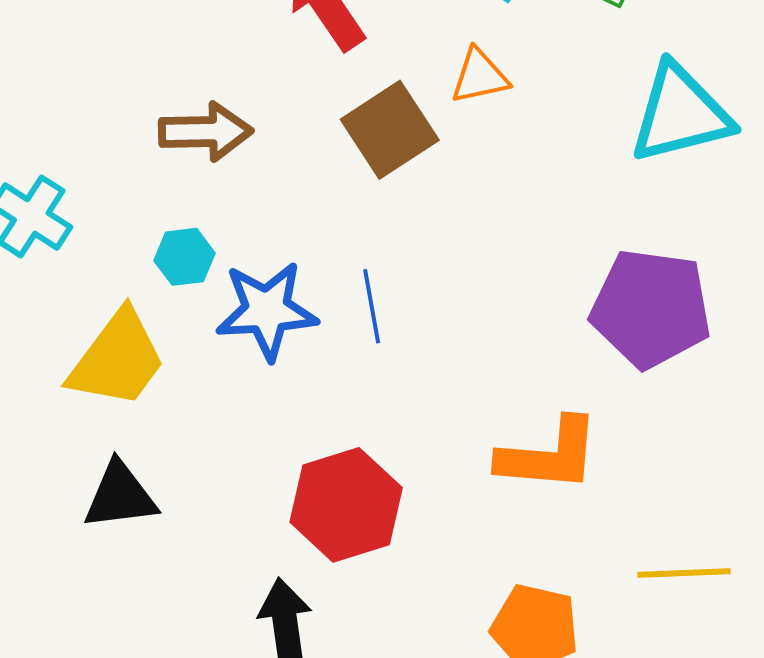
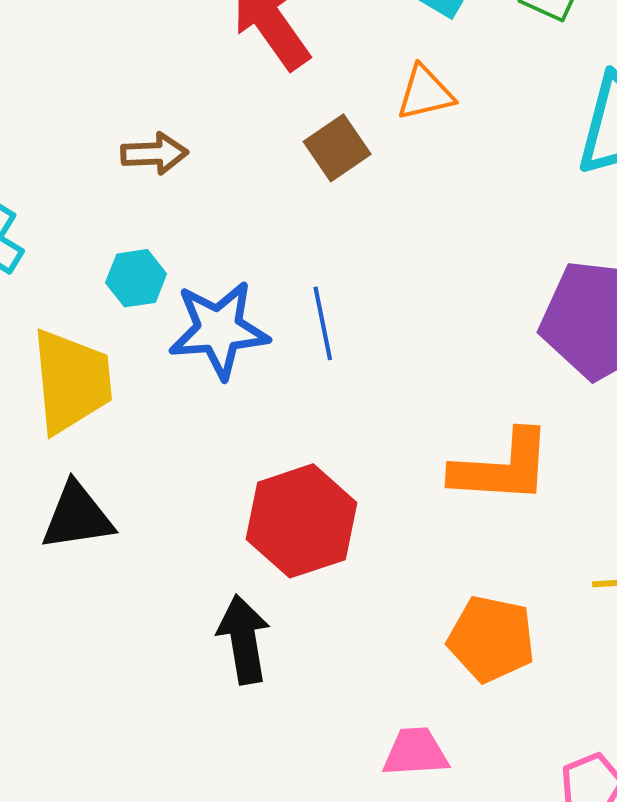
brown square: (390, 130) -> (337, 148), size x0.7
brown arrow: (206, 132) -> (154, 154), size x0.7
yellow trapezoid: (117, 359) -> (72, 381), turned -41

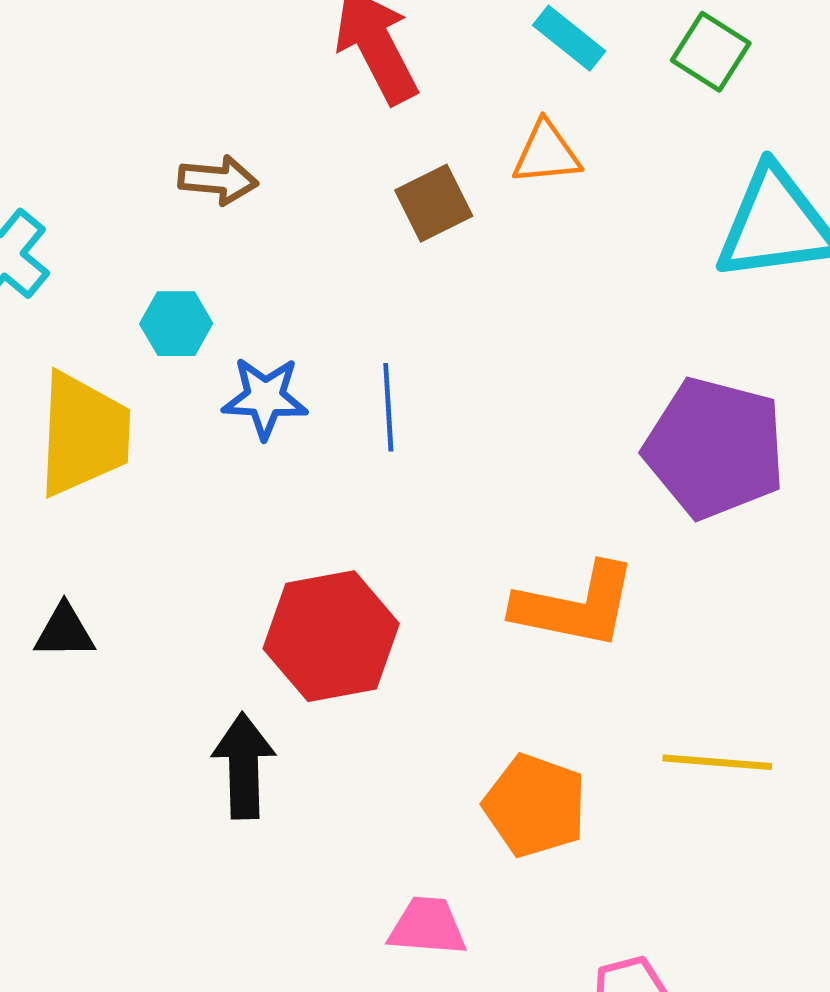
blue star: (219, 330) -> (265, 398), size x0.7
black triangle: (77, 517) -> (65, 631), moved, size x0.7

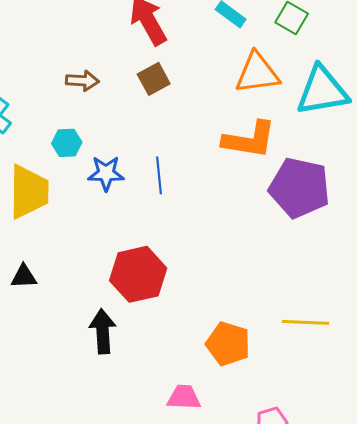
orange triangle: (546, 153) -> (257, 73), moved, size x1.5
brown square: (434, 203) -> (154, 79), moved
orange L-shape: (575, 606) -> (249, 140), moved

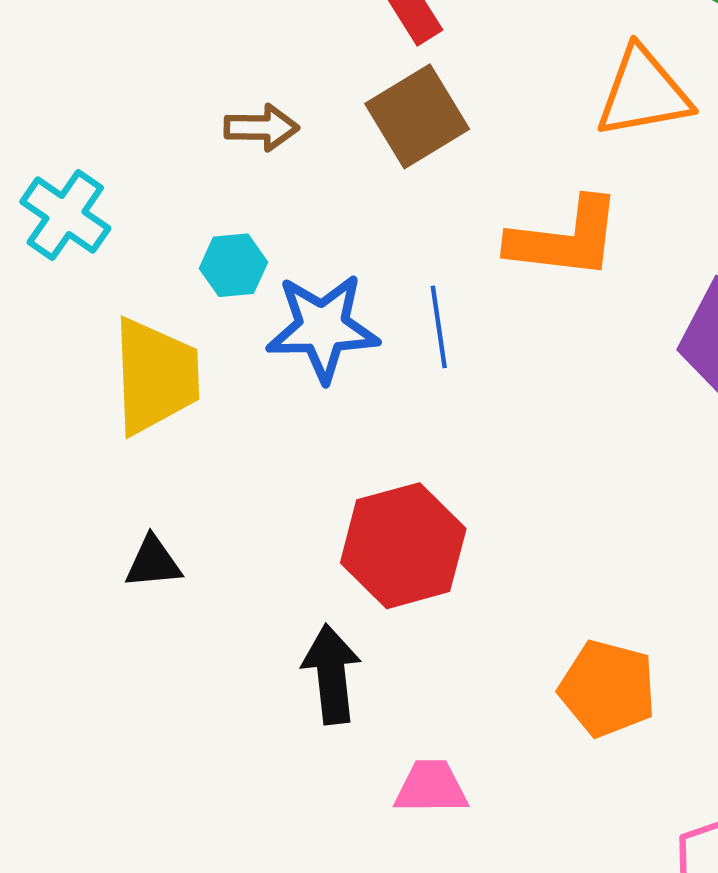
brown square: (154, 79) -> (417, 116), size x1.4
orange L-shape: (249, 140) -> (565, 239), moved
blue star: (106, 173) -> (323, 328), size x1.4
pink trapezoid: (184, 397) -> (431, 787), moved

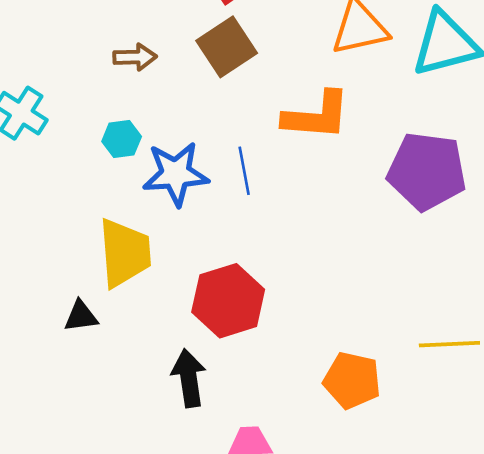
yellow trapezoid: (155, 376) -> (125, 253), moved

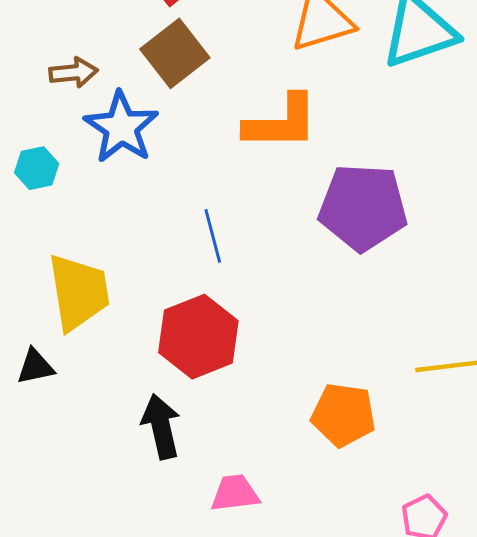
cyan hexagon: (122, 139) -> (37, 168), moved
blue line: (244, 171) -> (213, 236), moved
purple pentagon: (427, 171) -> (363, 207), moved
blue star: (176, 174) -> (121, 127), moved, turned -30

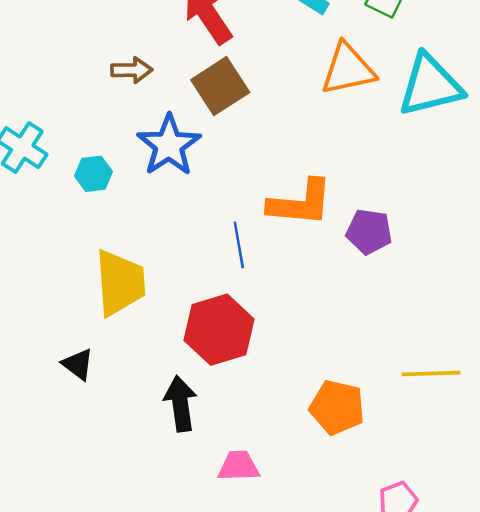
brown arrow: (73, 73) -> (132, 70), moved
orange L-shape: (281, 122) -> (300, 203), moved
purple pentagon: (363, 207) -> (369, 232), size x0.6
black triangle: (35, 367) -> (78, 364), moved, turned 44

